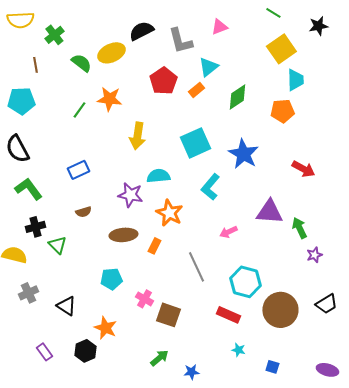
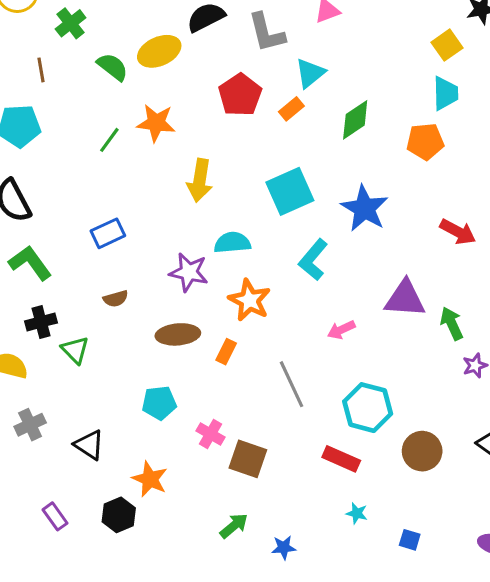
yellow square: (281, 49) -> (447, 45), moved, size x0.7
brown circle: (280, 310) -> (422, 451), size x0.7

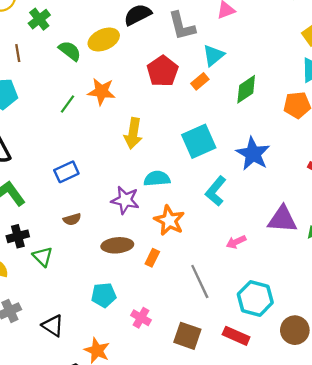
brown square: (248, 459) -> (187, 336), moved

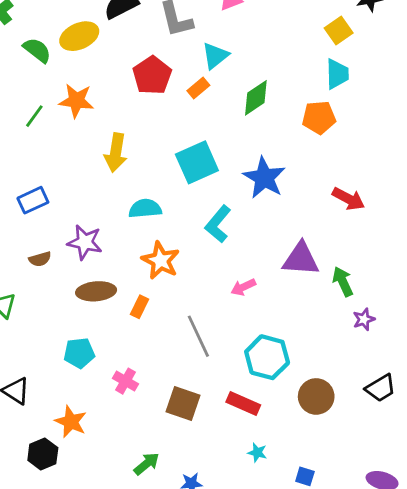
purple star: (125, 200) -> (85, 242), moved

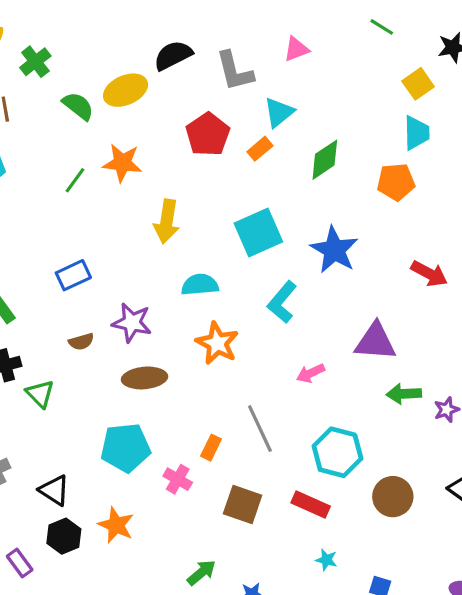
green arrow: (343, 282) -> (404, 394), moved, turned -68
orange rectangle: (140, 307) -> (211, 448), moved
cyan pentagon: (79, 353) -> (126, 448), size x1.4
black hexagon: (43, 454) -> (64, 536), moved

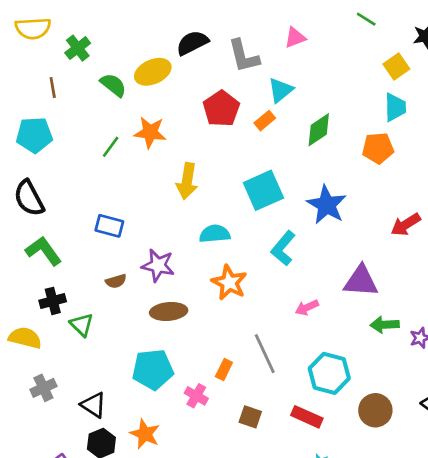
red arrow: (429, 274) -> (406, 225), turned 120
blue rectangle: (73, 275) -> (109, 226), turned 40
brown square: (243, 505) -> (250, 417), size x0.7

